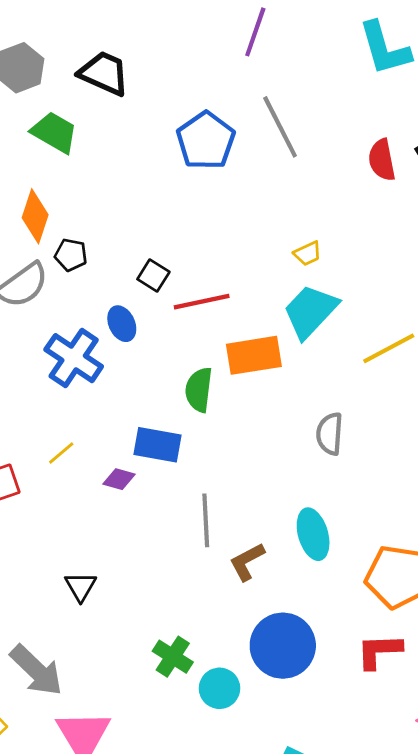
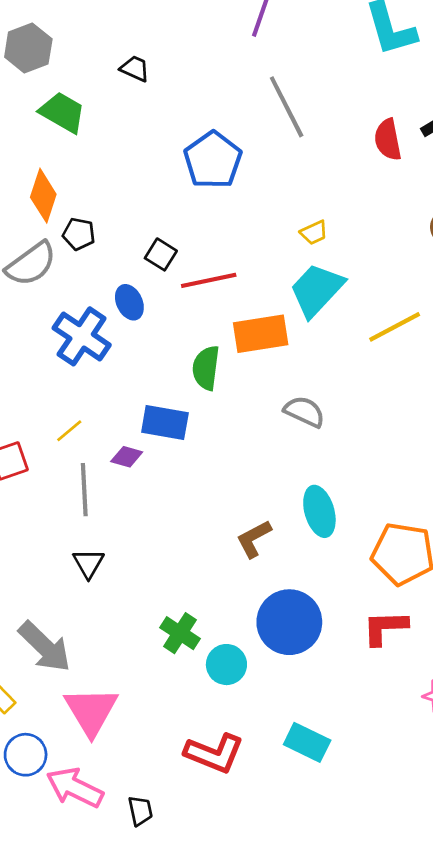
black trapezoid: (104, 73) -> (135, 69), moved, size x0.6
blue pentagon: (206, 141) -> (213, 160), moved
gray semicircle: (330, 434) -> (304, 412), moved, turned 111
gray line: (206, 520) -> (84, 490), moved

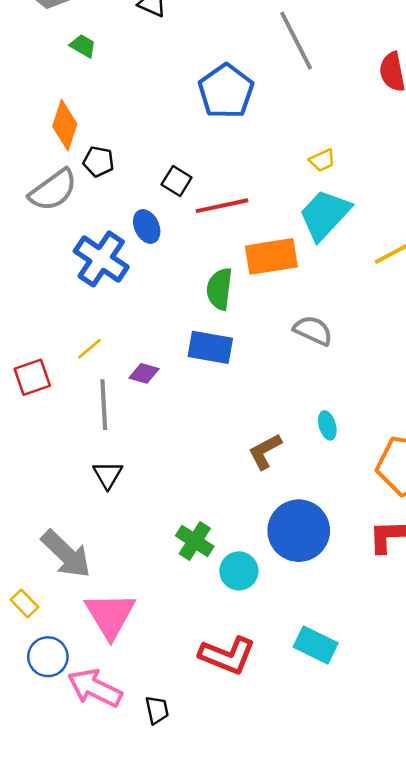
green trapezoid: (62, 112) -> (83, 46), size x0.6
blue rectangle: (165, 423) -> (210, 347), moved
cyan ellipse: (319, 511) -> (327, 425), size x0.6

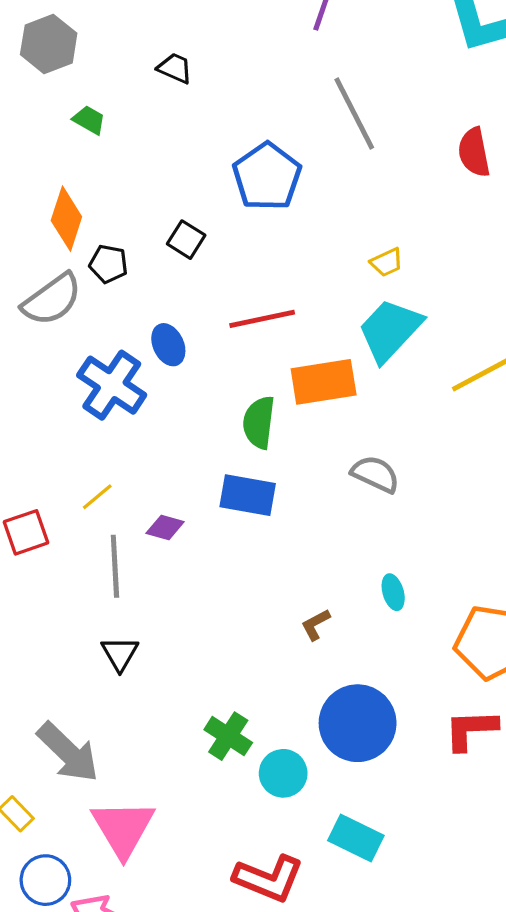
black square: (177, 181) -> (186, 240), moved
brown L-shape: (265, 451) -> (316, 625), size x0.7
cyan rectangle: (316, 645) -> (356, 838), moved

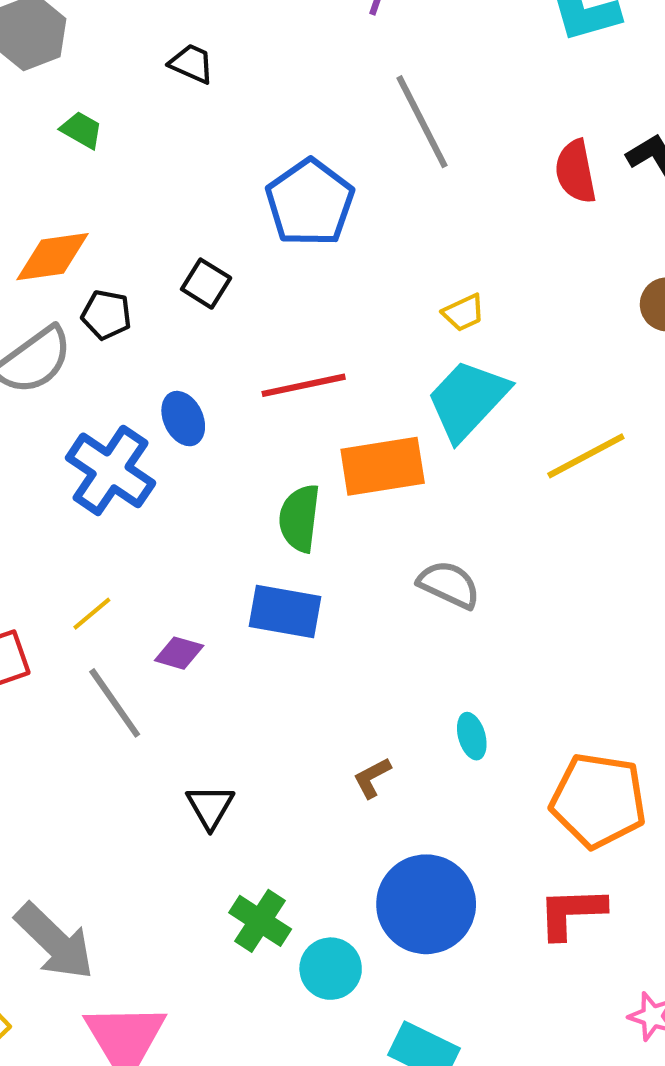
orange diamond: (66, 219) -> (52, 257), turned 64
gray line: (115, 566) -> (115, 703), turned -32
black triangle: (120, 654) -> (210, 807), moved

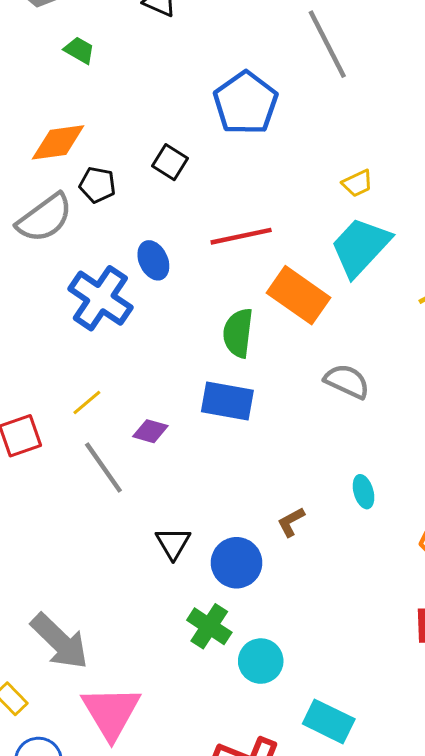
orange rectangle: (383, 466) -> (298, 295), turned 44
blue circle: (426, 904) -> (237, 563), moved, size x0.7

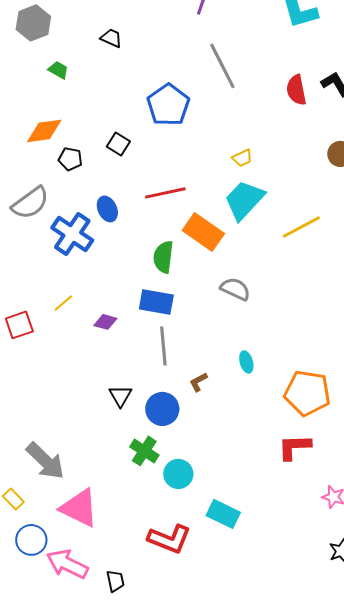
gray semicircle: (44, 218) -> (30, 203), moved
gray line: (103, 467) -> (163, 346), moved, turned 30
pink triangle: (111, 712) -> (79, 508), turned -33

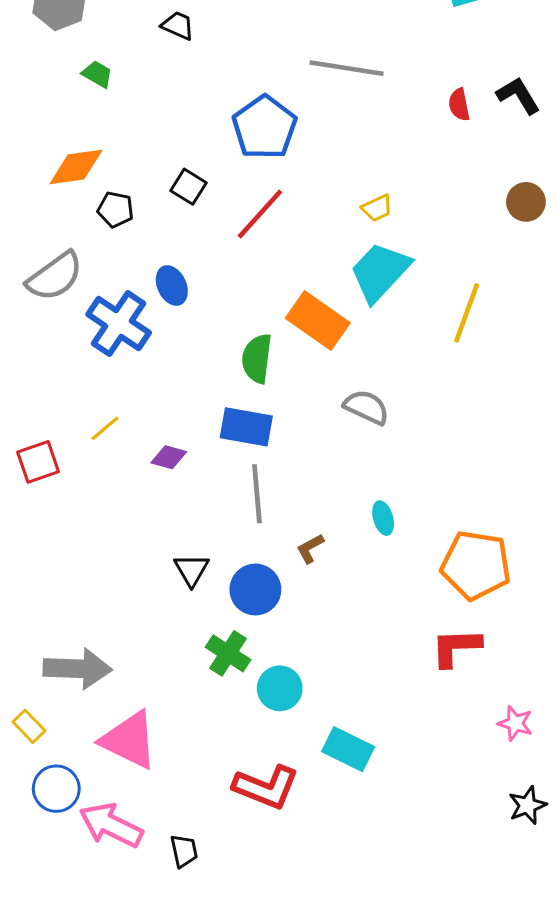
gray line: (222, 66) -> (347, 68), turned -54
red semicircle: (296, 90) -> (459, 105), size x0.7
red line: (165, 193) -> (260, 214), moved, turned -36
yellow line: (301, 227) -> (467, 313), turned -42
gray arrow: (45, 461) -> (78, 669), turned -42

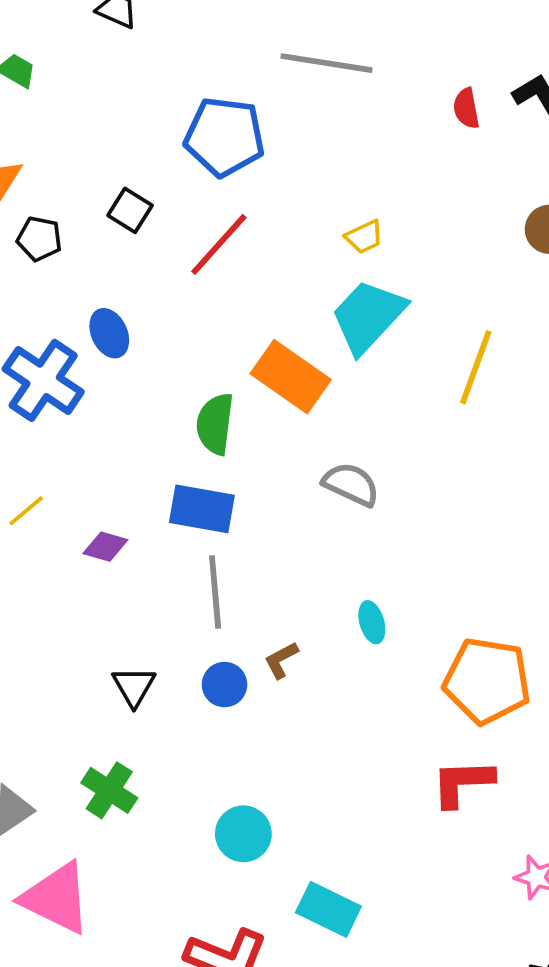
blue pentagon: (264, 127) -> (224, 137), turned -30
blue circle: (255, 590) -> (224, 685), moved, size x0.7
green cross: (228, 653) -> (109, 790), moved

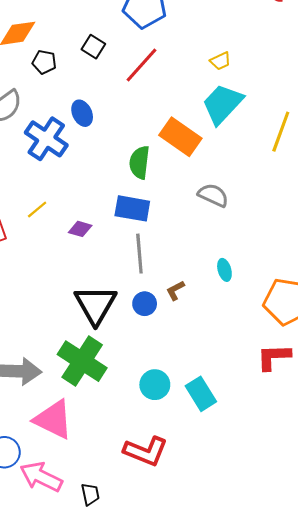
black triangle: (134, 686) -> (95, 305), size x1.8
green cross: (109, 790) -> (82, 361), size x1.6
cyan rectangle: (328, 909) -> (201, 394), moved, turned 32

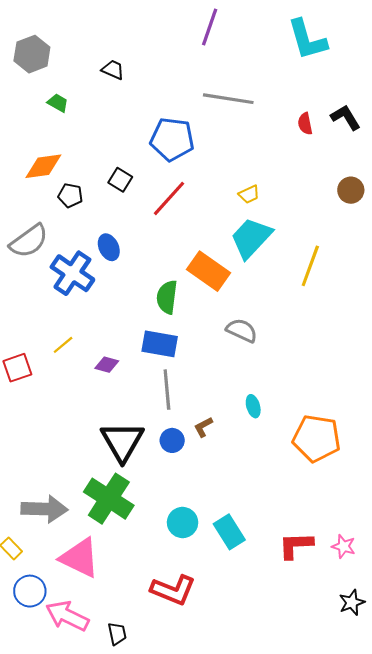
red L-shape: (274, 357) -> (296, 545), moved

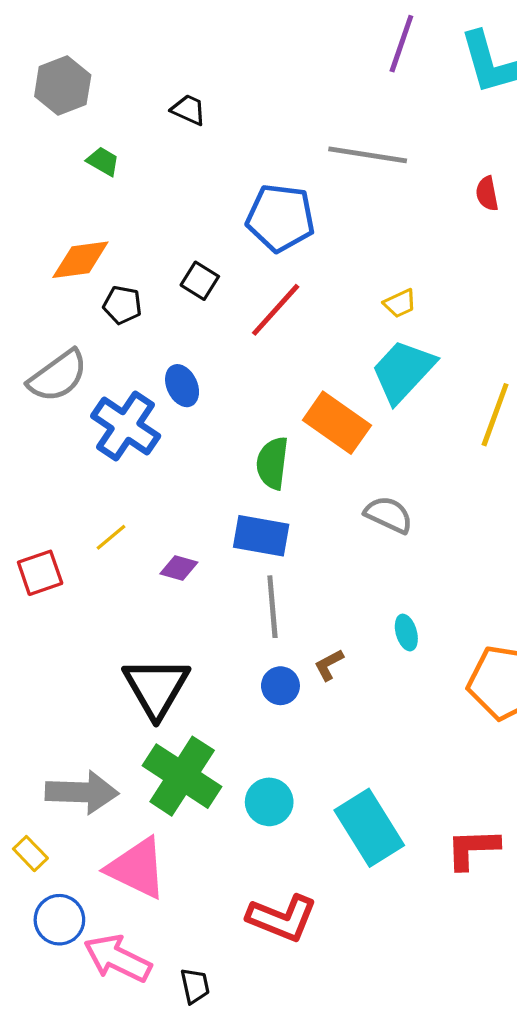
purple line: (210, 27) -> (401, 44), moved
black triangle: (122, 441) -> (156, 687), moved
cyan circle: (183, 523) -> (269, 802), moved
cyan rectangle: (229, 532) -> (369, 828), size x1.4

